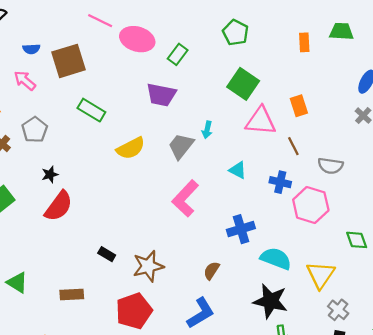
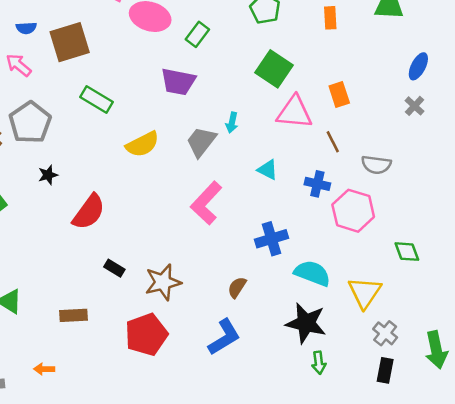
orange rectangle: (304, 42) -> (330, 18), moved
gray pentagon: (35, 130) -> (30, 123), size x1.4
red semicircle: (59, 206) -> (89, 212), moved

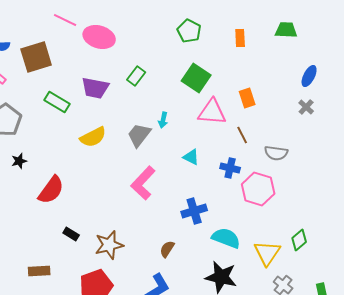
green rectangle: (197, 34) -> (136, 76), moved
purple trapezoid: (178, 82) -> (95, 88), moved
green diamond: (407, 252) -> (299, 240), moved, turned 70

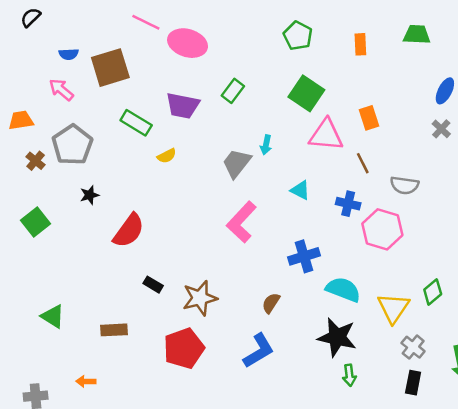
yellow semicircle: (93, 137) -> (167, 156), moved, size x0.6

